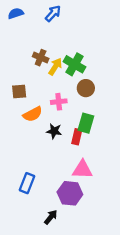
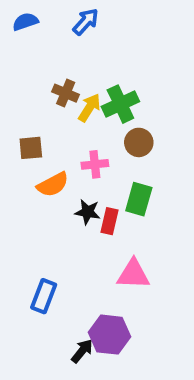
green cross: (75, 64) -> (120, 104), turned 35
red rectangle: (77, 137) -> (109, 221), moved
purple hexagon: (70, 193) -> (109, 335), moved

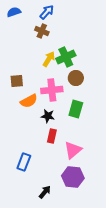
brown cross: (66, 93) -> (42, 31), moved
pink cross: (95, 164) -> (52, 90), size x1.5
red rectangle: (109, 221) -> (52, 136), moved
pink triangle: (133, 274) -> (73, 150), turned -42
purple hexagon: (109, 335) -> (73, 177), moved

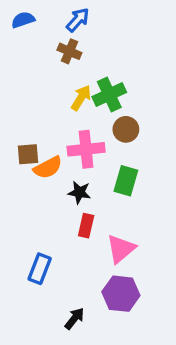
brown square: (17, 81) -> (28, 154), moved

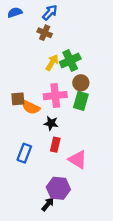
orange semicircle: (48, 168) -> (31, 107), turned 54
green rectangle: (126, 181) -> (81, 101), moved
pink triangle: (121, 249) -> (78, 160), turned -48
blue rectangle: (40, 269) -> (24, 153), moved
purple hexagon: (121, 294) -> (58, 188), moved

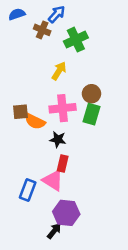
brown cross: (45, 33) -> (42, 30), moved
green cross: (70, 60) -> (76, 40), moved
blue rectangle: (24, 153) -> (28, 190), moved
pink triangle: (78, 160) -> (53, 180), moved

